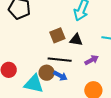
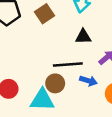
brown square: (57, 35) -> (44, 14), moved
blue arrow: (60, 76) -> (88, 81), moved

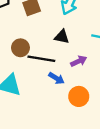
brown circle: (55, 83) -> (20, 48), moved

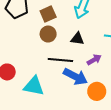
brown circle: (20, 48) -> (48, 34), moved
blue arrow: (56, 78) -> (75, 77), size x1.6

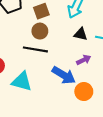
black triangle: (77, 39) -> (81, 34), moved
black line: (60, 60) -> (35, 49), moved

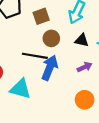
brown circle: (40, 31) -> (51, 38), moved
blue arrow: (64, 75) -> (50, 68), moved, turned -100

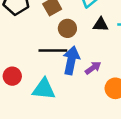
purple arrow: (85, 67) -> (93, 68), moved

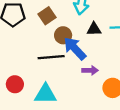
blue arrow: (71, 60) -> (75, 49), moved, turned -50
purple arrow: (93, 68) -> (90, 70), turned 40

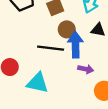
blue arrow: (75, 49) -> (76, 45), turned 30

